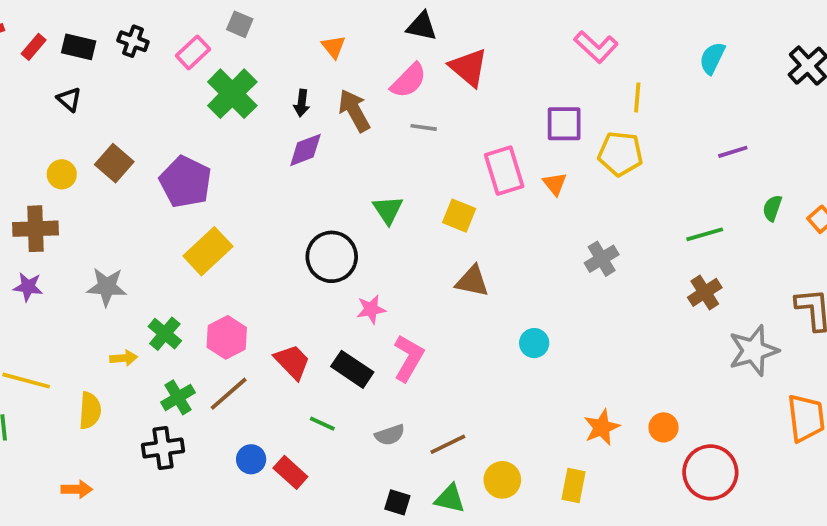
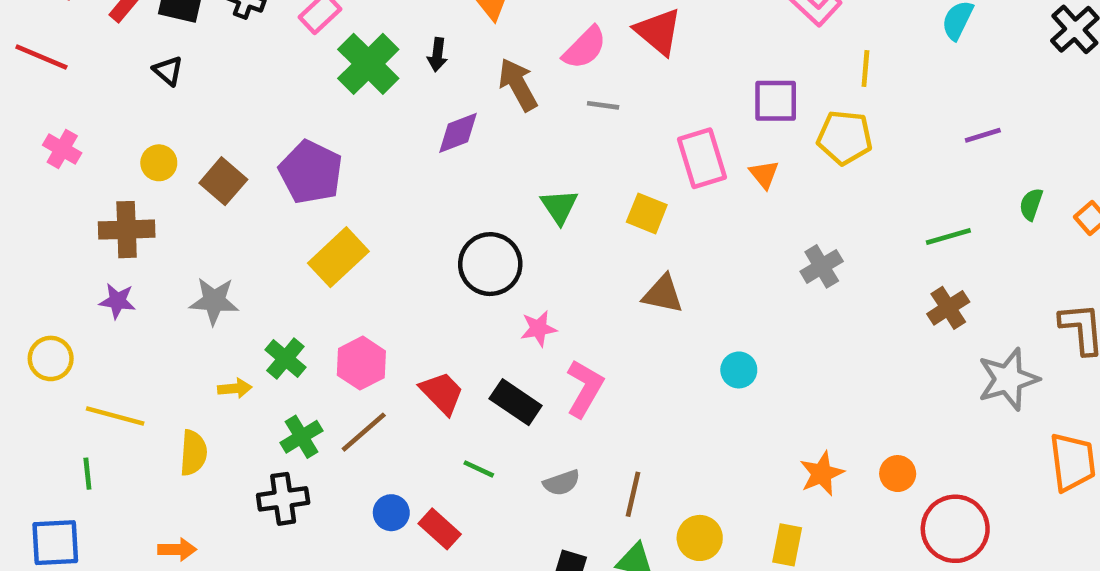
black arrow: (302, 103) -> (437, 55), moved
brown square: (114, 163) -> (223, 181), moved
brown line: (448, 444) -> (633, 494), turned -51

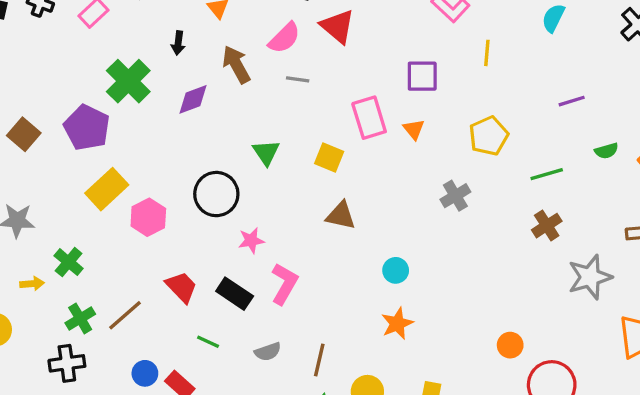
green cross: (368, 64) -> (128, 81), moved
yellow pentagon: (845, 138) -> (489, 136), moved, turned -30
green semicircle: (1031, 204) -> (606, 151), turned -125
pink hexagon: (361, 363) -> (148, 217), moved
orange star: (822, 474) -> (397, 324), moved

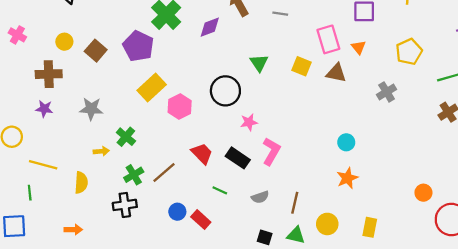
brown triangle: (341, 216) -> (336, 73), moved

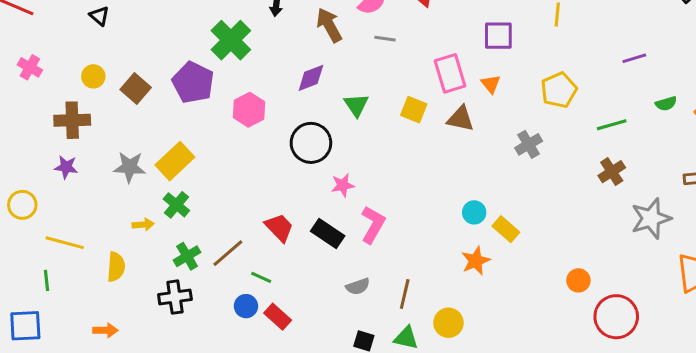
purple diamond: (210, 27) -> (311, 78), moved
yellow rectangle: (152, 88) -> (175, 161), moved
pink hexagon: (180, 107) -> (249, 110), moved
green line: (220, 190) -> (261, 277), moved
yellow rectangle: (370, 227) -> (506, 229), moved, turned -60

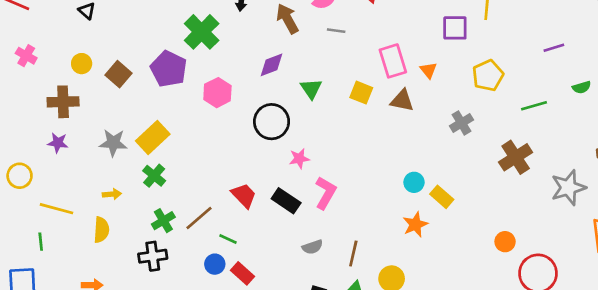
purple square: (498, 36) -> (455, 28), moved
brown cross: (612, 172) -> (516, 157), moved, size x1.4
yellow arrow: (143, 224) -> (112, 194), moved

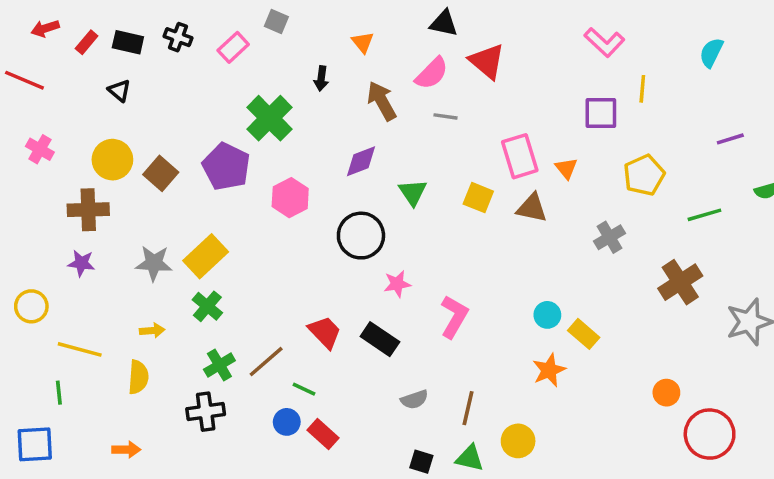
yellow circle: (82, 64) -> (112, 160), size x1.5
pink L-shape: (326, 193) -> (454, 317), moved

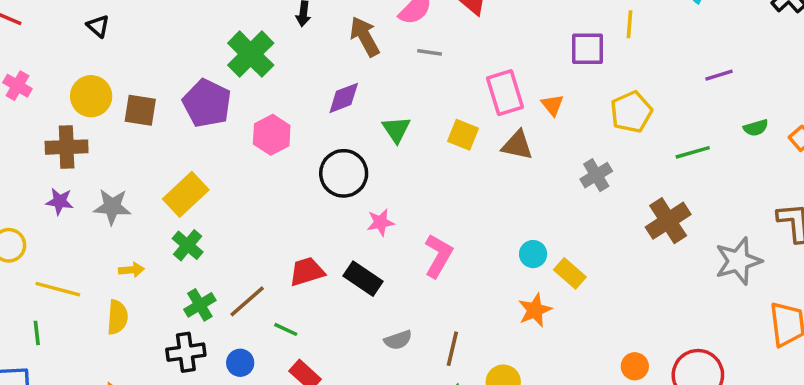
brown square: (161, 173) -> (140, 110), turned -32
gray star: (154, 263) -> (112, 207), moved
red trapezoid: (325, 332) -> (307, 272), turned -63
orange circle: (666, 393) -> (635, 366), moved
blue circle: (287, 422) -> (240, 363), moved

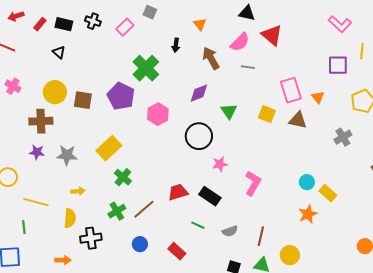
green cross: (188, 245) -> (123, 177), moved
green line: (286, 329) -> (198, 225), moved
black cross: (186, 352) -> (91, 238), moved

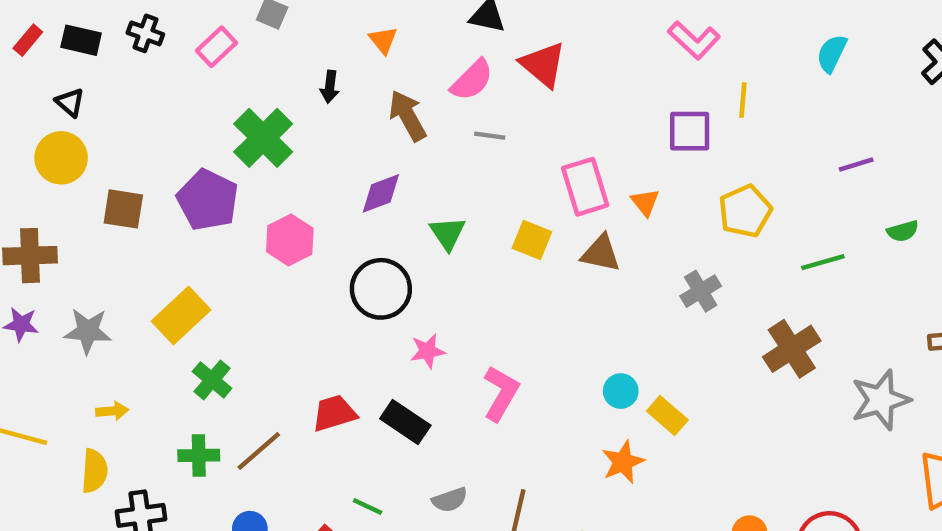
yellow circle: (55, 92) -> (61, 158), moved
green cross: (117, 211) -> (199, 455), turned 30
green line: (198, 225) -> (368, 507), moved

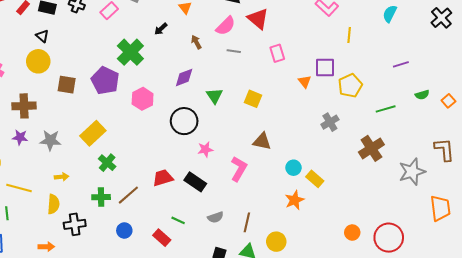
black arrow: (330, 87) -> (161, 29), turned 40
brown arrow: (408, 116) -> (196, 42), size x0.6
purple square: (690, 131) -> (325, 67), moved
pink rectangle: (585, 187) -> (277, 53), moved, size x0.7
brown triangle: (601, 253) -> (262, 141), moved

